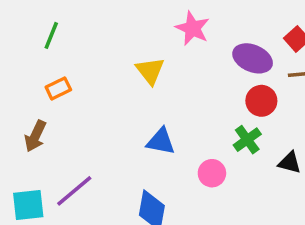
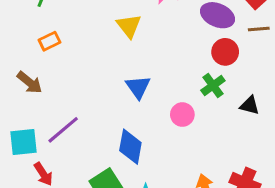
brown arrow: (35, 136) -> (30, 82), turned -76
blue triangle: (161, 141) -> (138, 87), turned 44

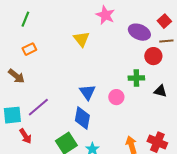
red circle: (225, 52) -> (153, 56), moved
green cross: (213, 85) -> (136, 78), turned 35
blue triangle: (138, 87) -> (87, 92), moved

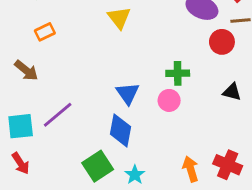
green cross: (136, 78) -> (178, 73), moved
red arrow: (25, 136) -> (21, 163), moved

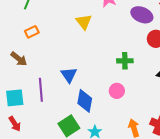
blue triangle: (128, 93) -> (69, 75), moved
pink circle: (169, 100) -> (117, 91), moved
purple line: (58, 115) -> (41, 90), turned -55

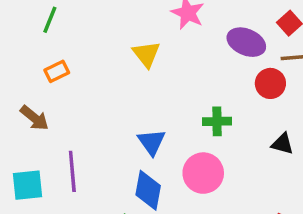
blue triangle: (69, 75) -> (152, 142), moved
pink circle: (117, 91) -> (203, 173), size x1.5

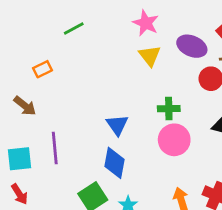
green line: (50, 20) -> (74, 29), moved, turned 40
yellow triangle: (146, 54) -> (150, 56), moved
pink circle: (203, 173) -> (174, 140), moved

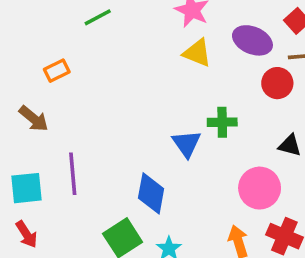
yellow triangle: (150, 56) -> (197, 53), turned -30
blue triangle: (117, 125) -> (187, 144), moved
pink circle: (174, 140) -> (260, 188), moved

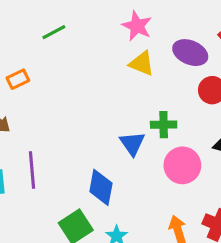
pink circle: (260, 188) -> (182, 165), moved

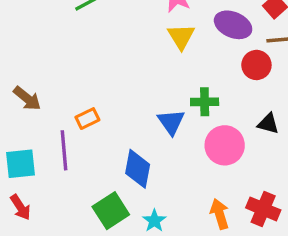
yellow triangle: (142, 64) -> (181, 37), turned 36
orange rectangle: (18, 79) -> (87, 119), moved

